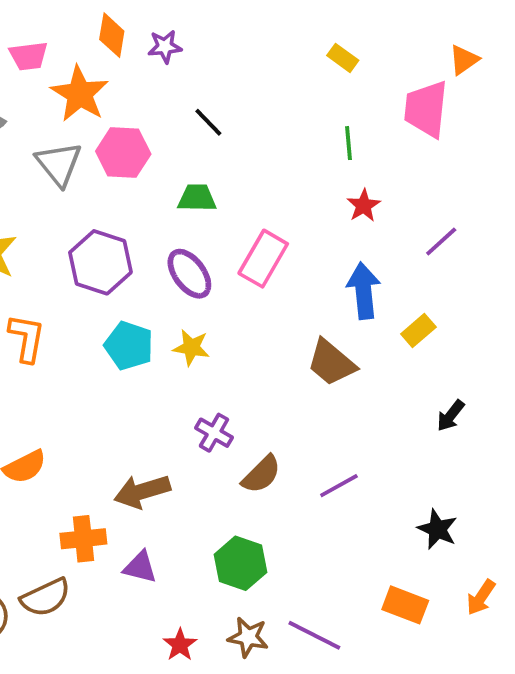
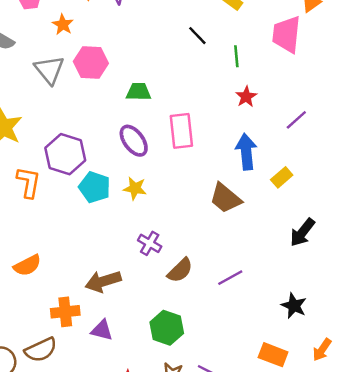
orange star: (80, 94) -> (63, 25), size x0.6
black line: (208, 122) -> (197, 36), moved
pink rectangle: (263, 259) -> (181, 131), turned -36
purple hexagon: (100, 262) -> (65, 154), moved
black arrow: (451, 416) -> (302, 232), size x1.4

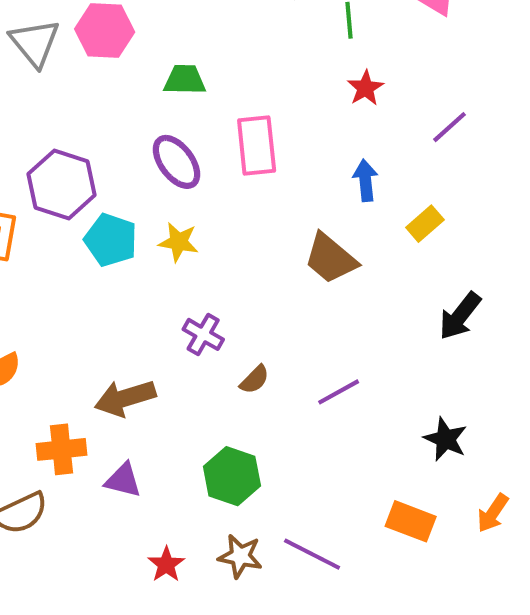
blue arrow: (246, 152) -> (365, 180), size x0.7
brown semicircle: (180, 270) -> (255, 380), size x0.7

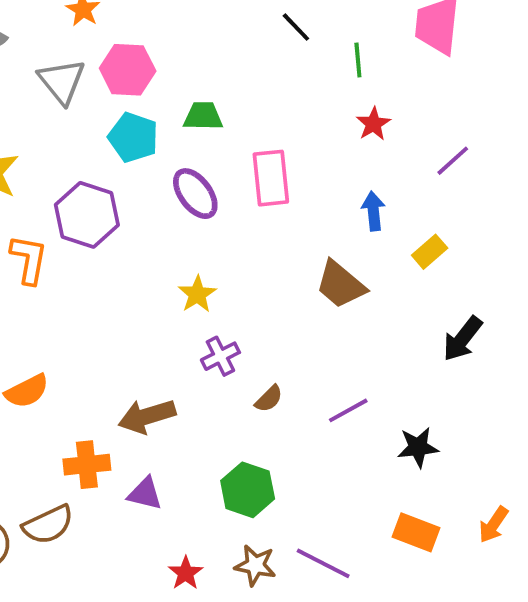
cyan pentagon: (111, 240) -> (133, 137), moved
yellow star: (179, 242) -> (197, 294), moved, turned 30
purple cross: (203, 334) -> (220, 356), turned 33
black star: (445, 439) -> (418, 447), moved, turned -30

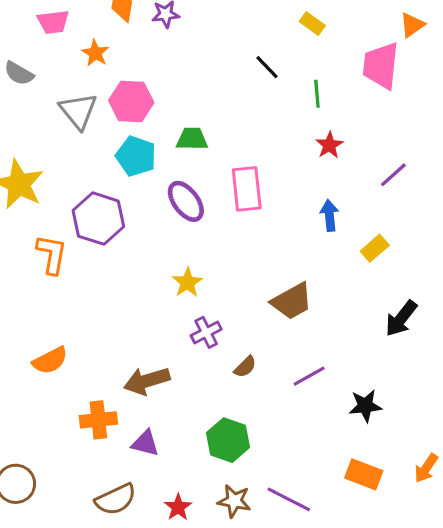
brown trapezoid: (340, 285) -> (292, 301), moved, turned -69
brown semicircle: (48, 525) -> (116, 499), moved

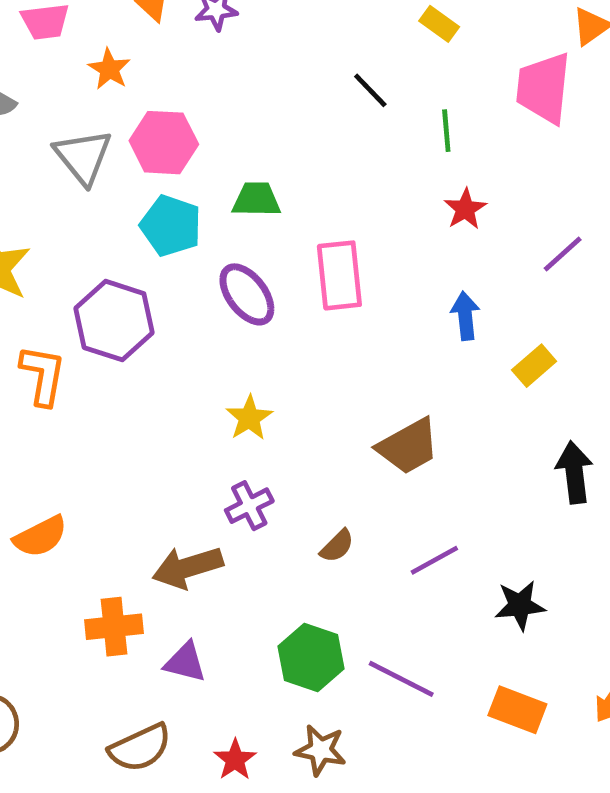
black arrow: (401, 318) -> (574, 472), turned 135
purple cross: (206, 332) -> (249, 506), moved
purple line: (289, 499) -> (401, 679), moved

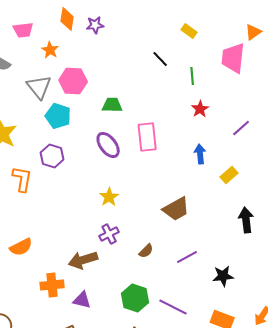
cyan pentagon: (171, 226) -> (58, 116), moved
purple hexagon: (114, 321) -> (52, 156), size x0.7

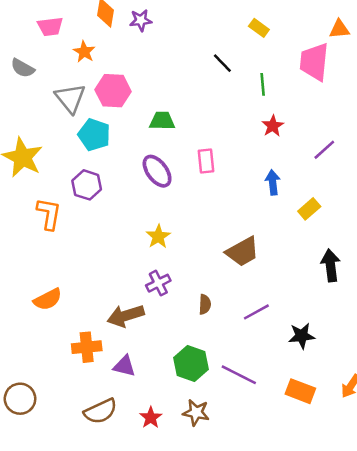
orange triangle: (253, 32) -> (339, 29), turned 30
pink rectangle: (147, 137) -> (206, 161), size x0.7
brown semicircle: (146, 251) -> (205, 304), turned -42

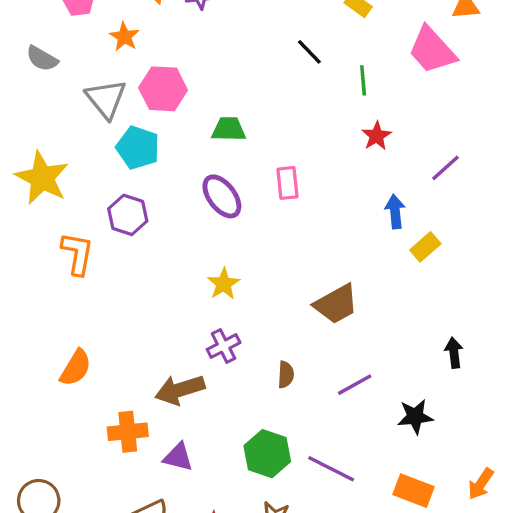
pink trapezoid: (314, 62) -> (432, 50), turned -48
blue arrow: (273, 182) -> (395, 212), moved
black arrow: (331, 265) -> (454, 353), moved, size x0.7
orange semicircle: (48, 299) -> (76, 368), turned -32

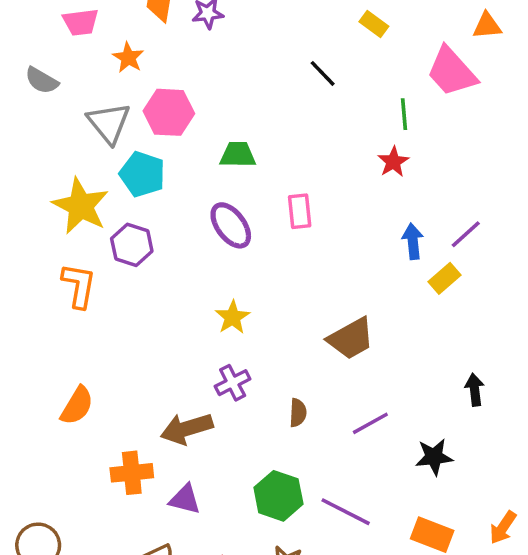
green line: (363, 80) -> (404, 114), moved
purple line: (445, 168) -> (466, 234), moved
yellow star: (42, 178) -> (81, 206), moved

